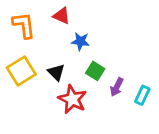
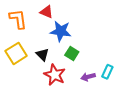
blue star: (80, 41) -> (61, 31), size x1.5
purple arrow: (117, 87) -> (88, 77), moved, turned 48

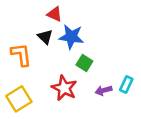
orange L-shape: (18, 19) -> (21, 55), moved
yellow square: (16, 53) -> (19, 99), moved
black triangle: (42, 54) -> (45, 37), moved

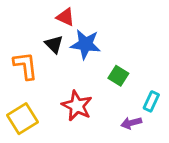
green square: (84, 63) -> (118, 76), moved
purple arrow: (104, 90) -> (131, 123), moved

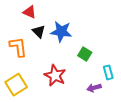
red triangle: (65, 17) -> (29, 12), moved
cyan rectangle: (151, 101) -> (108, 72), turned -40

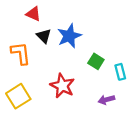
blue star: (61, 31) -> (69, 36), turned -30
cyan rectangle: (108, 72) -> (120, 72), moved

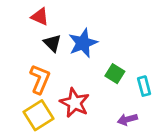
orange L-shape: (21, 53) -> (40, 79), moved, turned 30
yellow square: (18, 96) -> (38, 115), moved

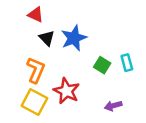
cyan rectangle: (144, 86) -> (127, 63), moved
yellow square: (38, 115) -> (34, 102), turned -30

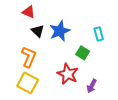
cyan rectangle: (127, 63) -> (99, 34), moved
red star: (66, 91) -> (68, 74), moved
purple arrow: (113, 106) -> (92, 86), turned -48

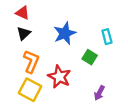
red triangle: (29, 12) -> (23, 13), moved
black triangle: (38, 31) -> (24, 33), moved, turned 32
red star: (68, 74) -> (59, 77), moved

